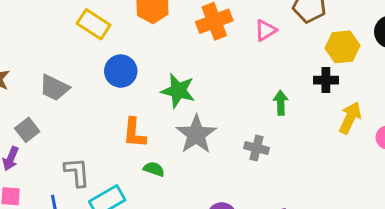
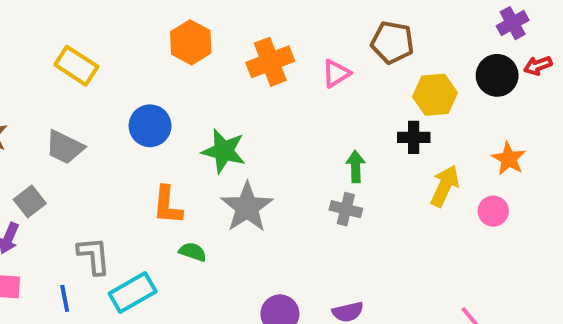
yellow rectangle: (94, 24) -> (76, 66), moved
gray cross: (257, 148) -> (346, 209), moved

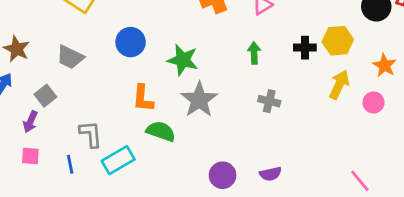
yellow hexagon: (435, 95) -> (338, 41), moved
black cross: (414, 137) -> (305, 48), moved
green arrow: (356, 166) -> (254, 53), moved
green semicircle: (193, 252) -> (161, 131), size x1.5

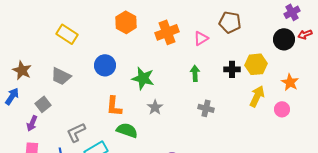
gray star: (199, 100) -> (155, 107), size x0.6
gray L-shape: (91, 134) -> (76, 132), turned -110

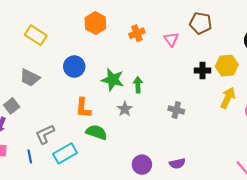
orange cross: (167, 32) -> (137, 33), size x0.7
pink triangle: (201, 38) -> (171, 39), turned -35
green arrow: (195, 73) -> (138, 85), moved

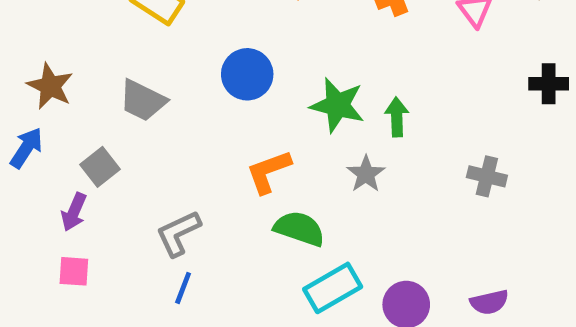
orange L-shape: (83, 108) -> (269, 172), turned 65
cyan rectangle: (65, 153) -> (333, 288), moved
blue line: (30, 156) -> (183, 288), moved, turned 32

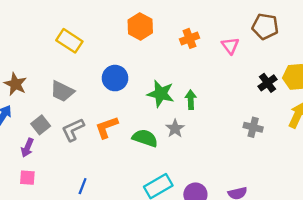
black cross: (549, 84) -> (268, 83), turned -36
orange L-shape: (269, 172) -> (107, 127), moved
gray cross: (487, 176) -> (253, 127), moved
green semicircle: (299, 229) -> (145, 138), moved
gray L-shape: (178, 233) -> (73, 130), moved

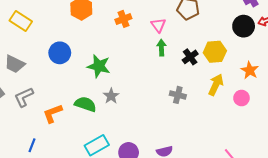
green arrow: (191, 100) -> (161, 48), moved
orange L-shape: (107, 127) -> (53, 113), moved

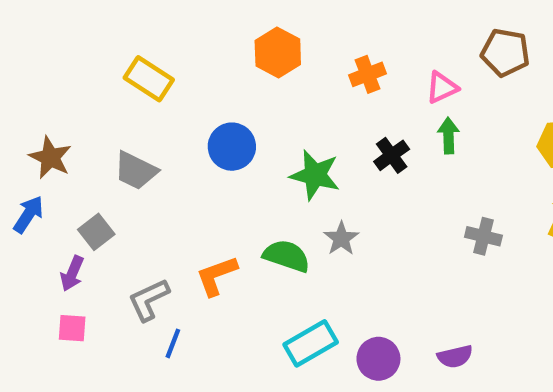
pink triangle: (158, 25) -> (442, 88), turned 42
black cross: (190, 57) -> (392, 155), moved
gray L-shape: (24, 97) -> (149, 300), moved

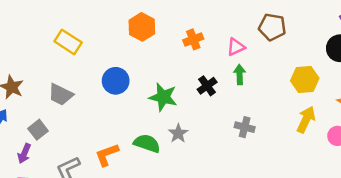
gray cross: (483, 236) -> (245, 127), moved

